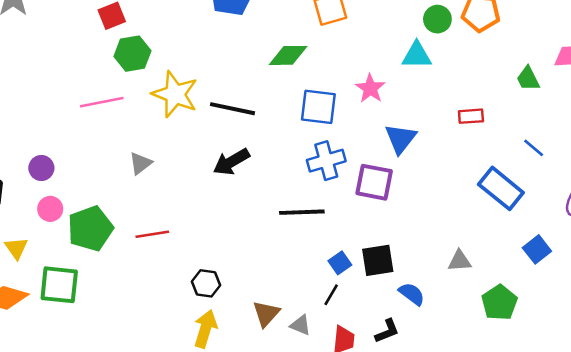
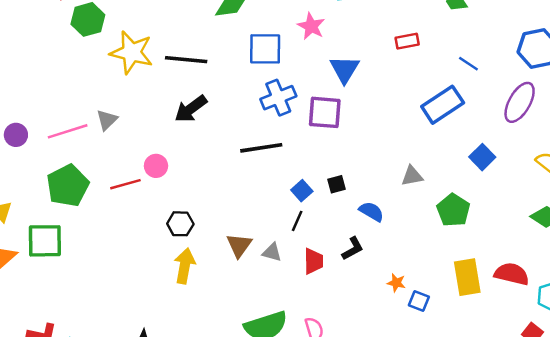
pink line: (102, 102) -> (68, 131), moved
blue rectangle: (501, 188) -> (443, 105), turned -66
pink circle: (50, 209) -> (156, 166), moved
black square: (378, 260) -> (336, 184), size x0.6

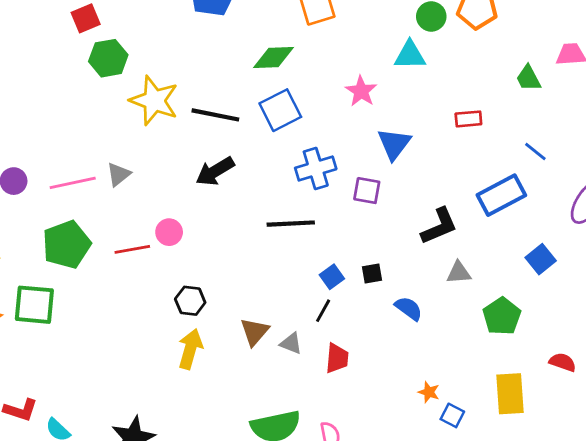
blue square: (265, 49) -> (280, 110), moved, turned -33
purple square: (325, 112) -> (367, 191), size x0.7
black L-shape: (353, 249) -> (439, 226), moved, size x1.4
red semicircle: (512, 274) -> (563, 362), moved, size x0.7

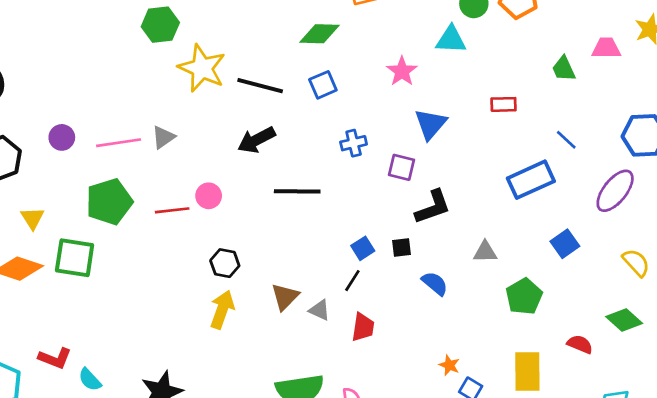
blue square: (280, 110) -> (323, 85), size x0.7
blue cross: (316, 169) -> (354, 143), size x0.7
black line: (291, 224) -> (297, 191), moved
black L-shape: (439, 226) -> (433, 207), moved

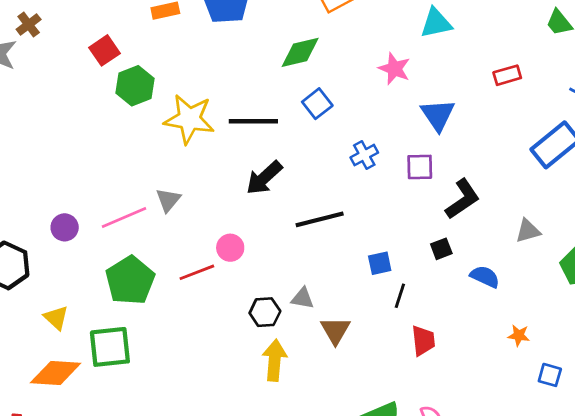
blue square: (363, 248) -> (380, 263), moved, turned 35
gray triangle: (320, 310) -> (303, 298), moved
orange star: (449, 365) -> (519, 335), moved

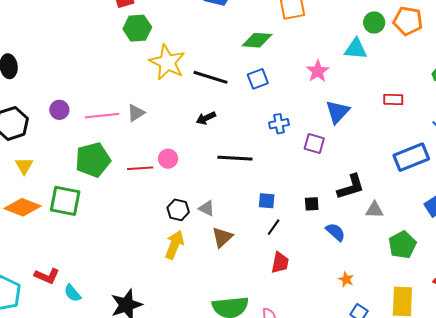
black arrow: (264, 178) -> (206, 118), size x0.7
black L-shape: (463, 199) -> (351, 187), moved
yellow triangle: (56, 318) -> (24, 166), moved

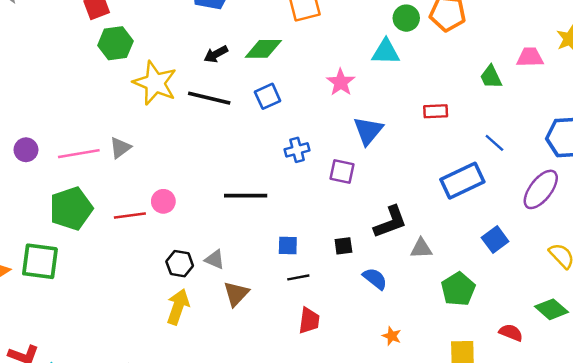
black arrow: (206, 118) -> (216, 54), moved
black line: (274, 227) -> (298, 277), turned 48

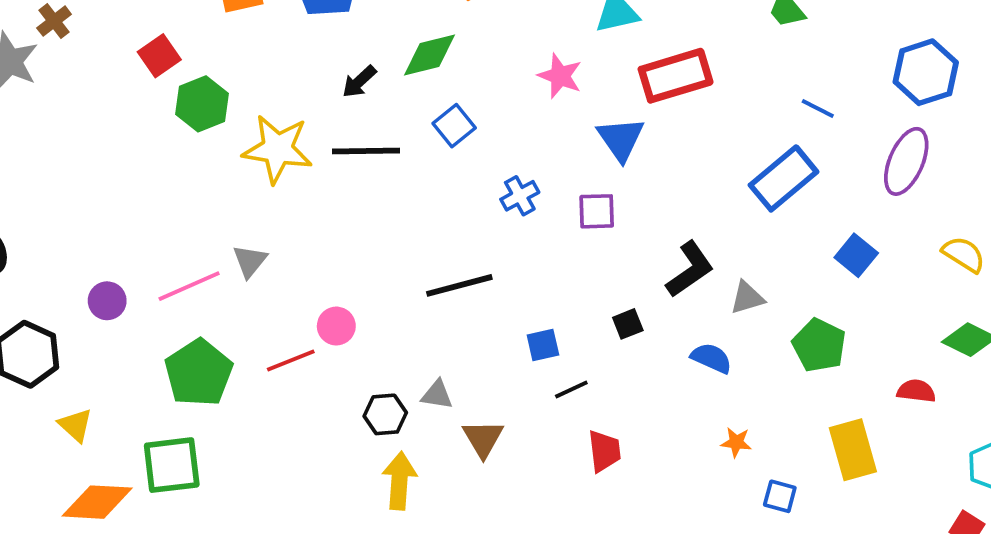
red rectangle: (436, 111) -> (676, 76), moved, size x1.8
blue semicircle: (375, 279) -> (711, 358), moved

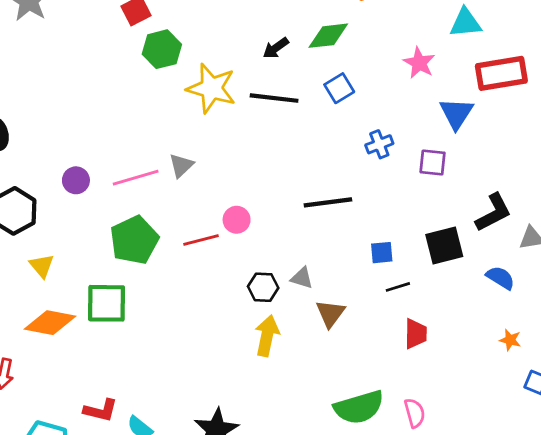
black square: (628, 324) -> (444, 246), size x1.8

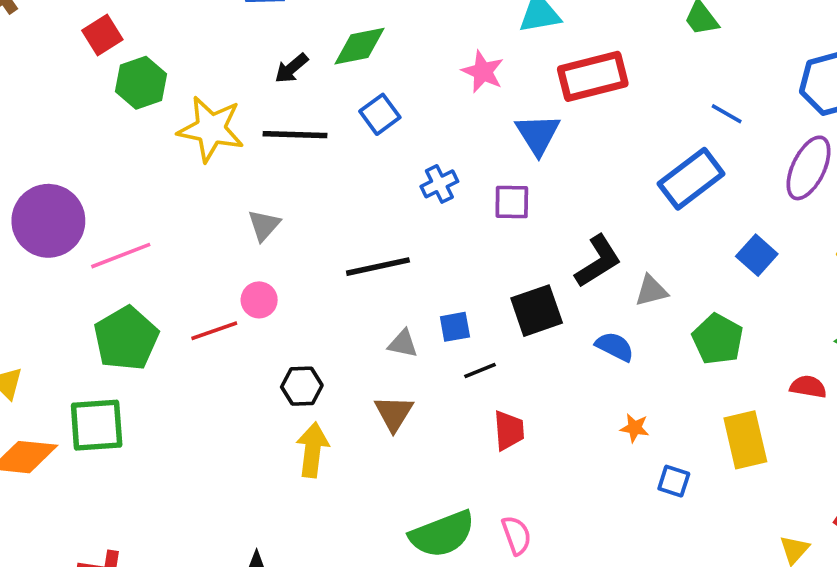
gray triangle: (181, 165) -> (264, 225), moved
purple circle: (76, 180) -> (48, 221), moved, size x2.0
gray triangle: (302, 278) -> (403, 344), moved

